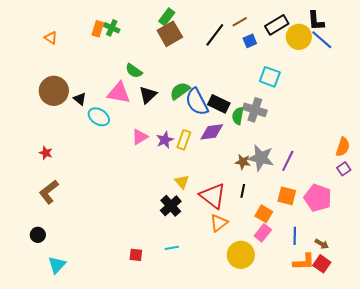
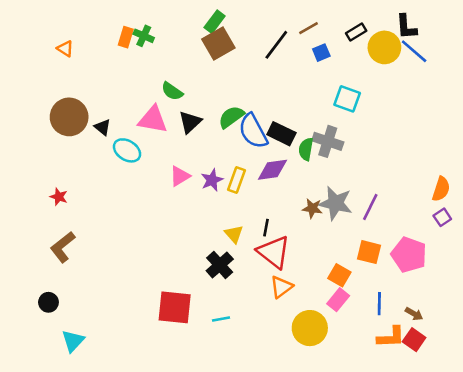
black rectangle: (277, 25) -> (356, 32), size x0.7
black line: (243, 191) -> (266, 228), moved
red square: (136, 255) -> (175, 307), moved, size x2.0

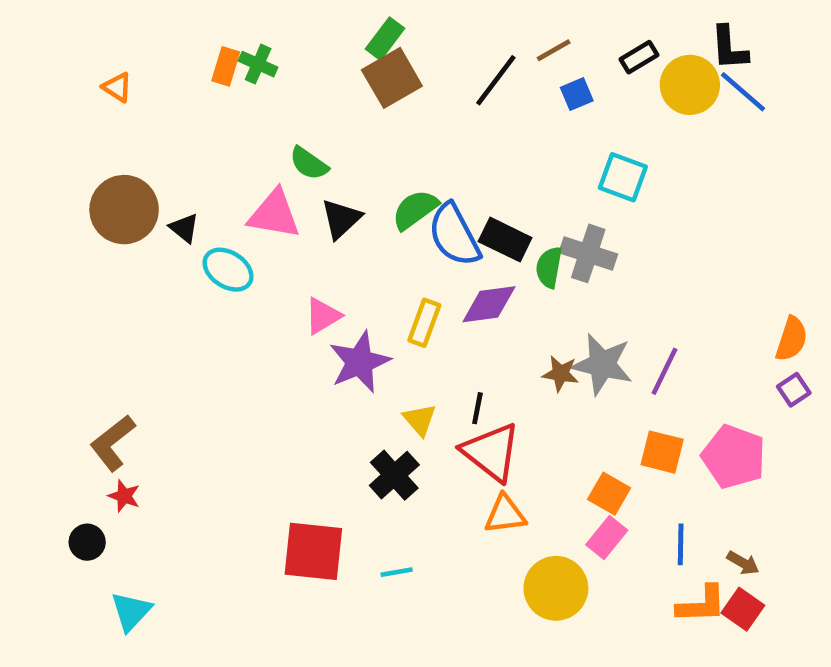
purple star: (212, 180) -> (360, 362), moved, size x1.5
red star: (59, 197) -> (124, 496), moved
orange triangle: (281, 287) -> (505, 514), turned 30

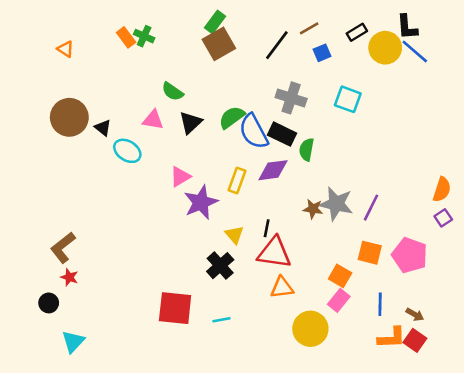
orange rectangle: (226, 66) -> (126, 37), turned -54
pink triangle: (274, 214) -> (153, 120), size x0.7
gray cross: (588, 253) -> (291, 98), moved
red triangle: (491, 452) -> (274, 253), turned -30

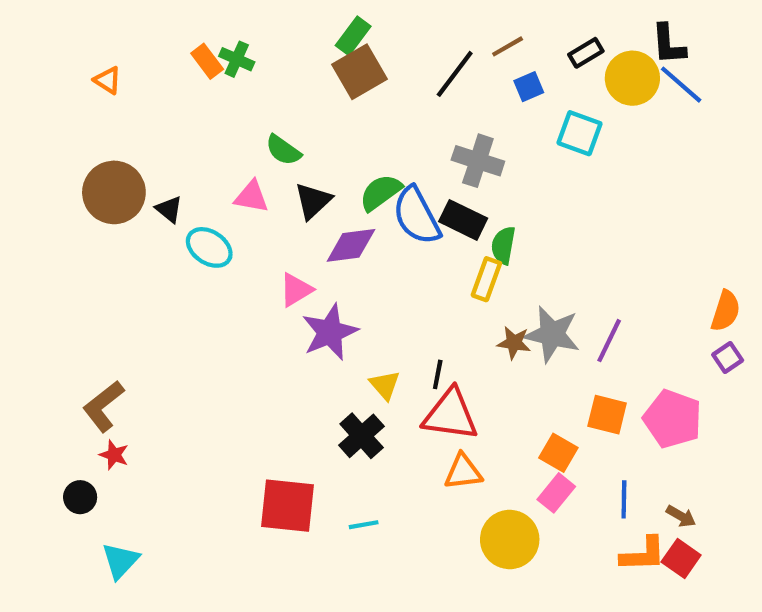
cyan square: (348, 99) -> (580, 133), moved
purple diamond: (273, 170) -> (351, 245), moved
yellow rectangle: (237, 180) -> (486, 279), moved

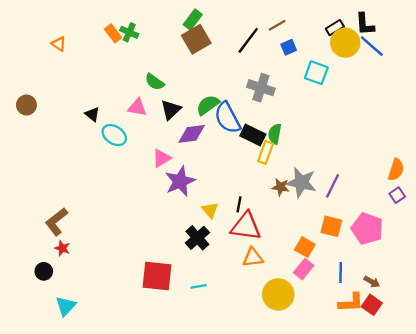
black rectangle: (586, 53) -> (335, 28), moved
brown circle: (114, 192) -> (26, 105), moved, size x0.6
black rectangle: (463, 220) -> (253, 135), moved

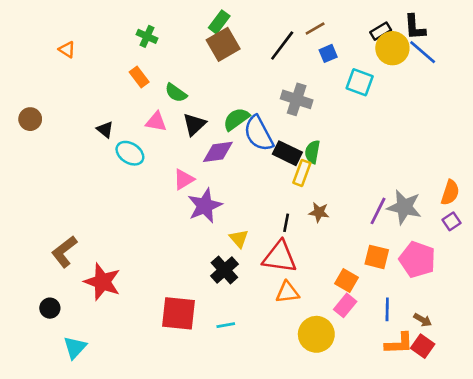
orange rectangle: (113, 33) -> (139, 77), moved
gray star: (301, 182) -> (404, 207), moved
black line: (239, 204) -> (286, 223), moved
red star: (62, 248) -> (102, 282), moved, size x2.0

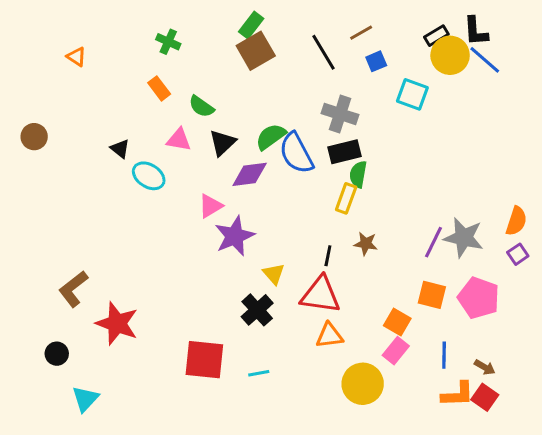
black line: (282, 46) -> (323, 52), turned -68
black rectangle: (287, 153) -> (345, 152), moved, turned -40

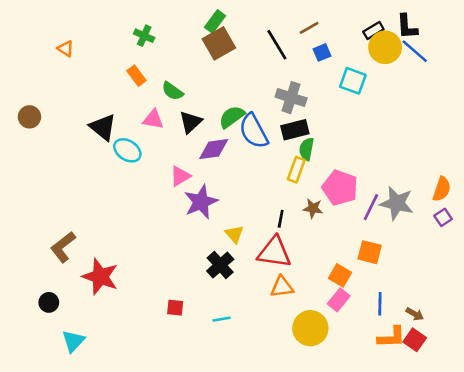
black triangle: (120, 149) -> (103, 127), size x1.6
pink pentagon: (479, 298) -> (340, 188), moved
red square: (204, 360) -> (175, 308), size x0.5

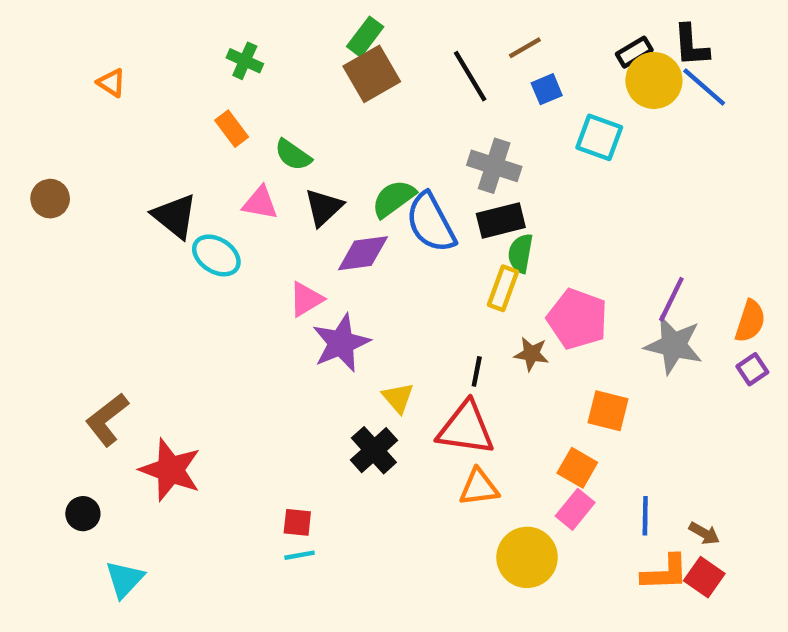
purple line: (371, 207) -> (671, 299), moved
orange square: (370, 252) -> (608, 411), moved
cyan line: (221, 319) -> (300, 555), moved

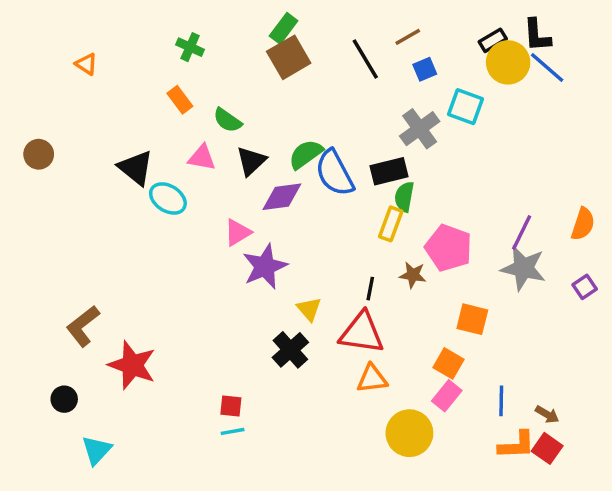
gray cross: (494, 166) -> (420, 129), moved, turned 36
orange semicircle: (750, 321) -> (583, 224), moved

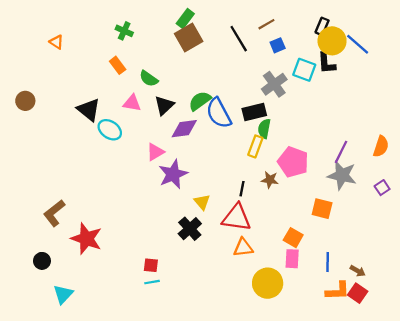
black L-shape: (537, 35) -> (326, 63), moved
black rectangle: (493, 40) -> (322, 26), turned -36
orange square: (472, 319) -> (322, 209), moved
pink rectangle: (447, 396) -> (292, 259), turned -36

